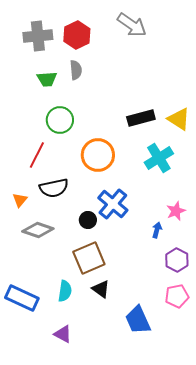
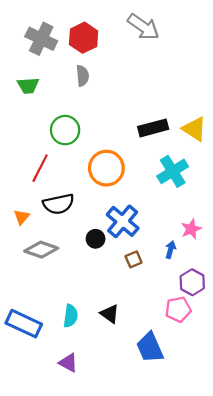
gray cross: (38, 36) -> (41, 39), turned 32
green trapezoid: (47, 79) -> (28, 86), moved
brown square: (89, 258) -> (134, 259), moved, size x0.5
pink pentagon: (177, 296) -> (178, 309), moved

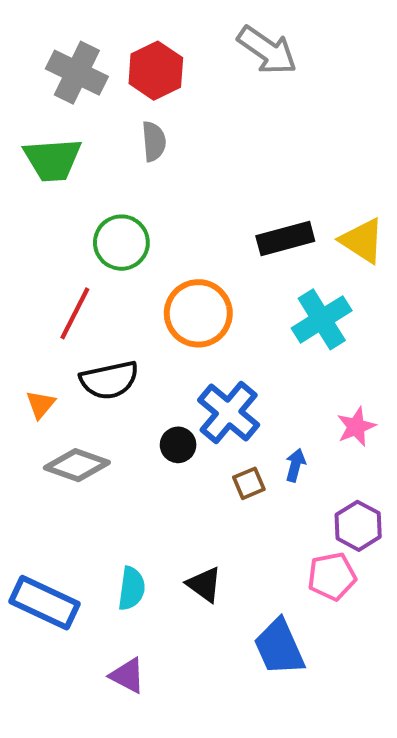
green trapezoid: (28, 86) -> (53, 160), size x1.4
blue arrow: (171, 250) -> (295, 465), moved

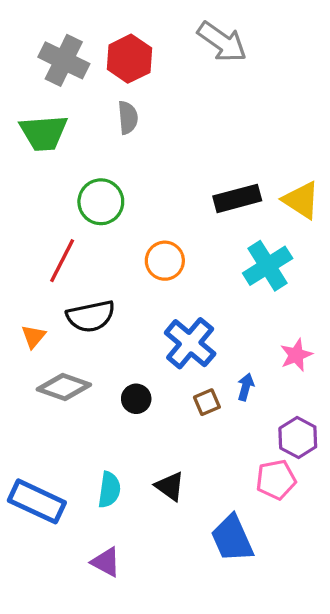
orange circle: (198, 313) -> (165, 261), size x0.7
black circle: (178, 445) -> (136, 399), moved

